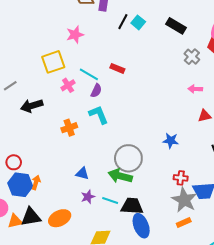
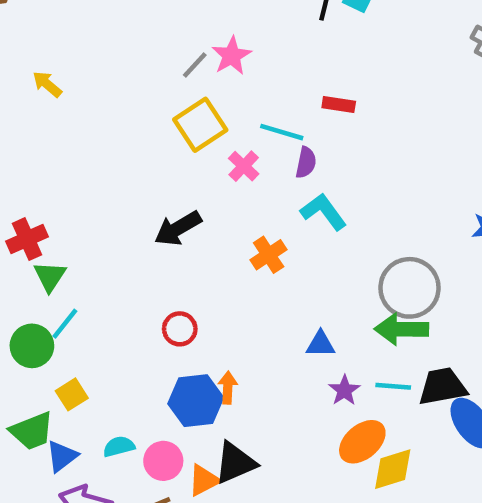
gray line: (10, 86) -> (195, 65), moved
red circle: (14, 162) -> (180, 329), moved
orange ellipse: (60, 218) -> (362, 442), moved

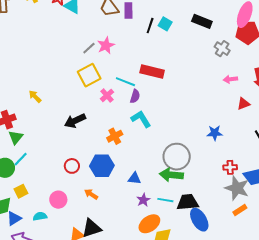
yellow arrow: (47, 84) -> (35, 96), moved
red rectangle: (339, 104) -> (152, 72), size x1.6
orange arrow: (228, 388) -> (91, 194), turned -64
blue hexagon: (196, 401) -> (102, 166), moved
pink circle: (163, 461) -> (58, 200), moved

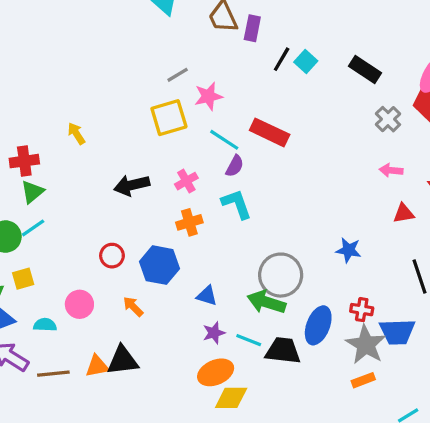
pink star: (106, 45) -> (208, 96), moved
pink cross: (107, 95) -> (186, 181), moved
blue ellipse: (199, 220) -> (318, 325), moved, turned 40

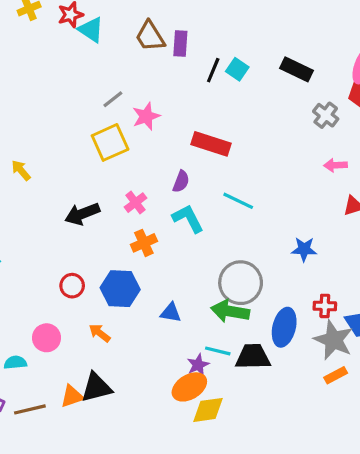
cyan line: (224, 140) -> (238, 201), moved
purple star: (214, 333) -> (198, 365), moved

